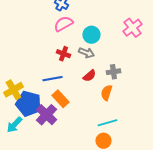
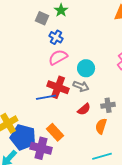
red cross: (63, 54) -> (58, 87), size x1.5
blue line: (52, 79) -> (46, 97), moved
purple cross: (46, 115) -> (41, 148), turned -30

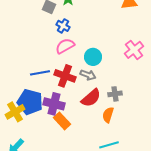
blue line: (46, 97) -> (40, 73), moved
red semicircle: (84, 109) -> (91, 98), size x1.5
blue pentagon: (23, 137) -> (30, 102), moved
purple cross: (41, 148) -> (54, 104), moved

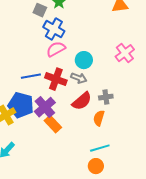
blue cross: (63, 26) -> (54, 29), size x1.5
purple cross: (54, 104) -> (45, 107), turned 35

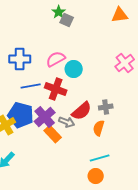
gray square: (40, 10) -> (67, 20), moved
blue cross: (54, 29) -> (20, 59), moved, turned -30
cyan circle: (84, 60) -> (74, 69), moved
gray arrow: (79, 78) -> (67, 122), moved

